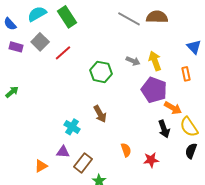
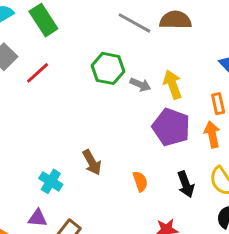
green hexagon: (101, 72) -> (108, 68), moved
orange arrow: (173, 108) -> (212, 134), moved, turned -132
orange semicircle: (126, 150) -> (140, 181), moved

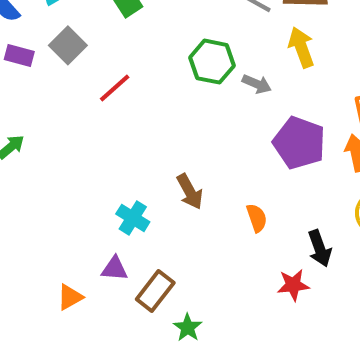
red line: (38, 73) -> (115, 88), moved
yellow arrow: (173, 85) -> (301, 47), moved
black arrow: (186, 184) -> (320, 248), moved

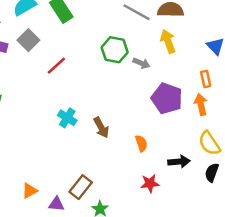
cyan cross: (133, 218) -> (67, 118), moved
black arrow: (320, 248) -> (179, 162), turned -75
purple triangle: (115, 269) -> (56, 204), moved
red star: (293, 285) -> (150, 183), moved

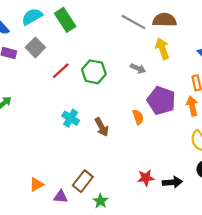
green hexagon: (115, 50) -> (94, 72), moved
orange semicircle: (141, 143) -> (138, 117), moved
black arrow: (179, 162) -> (172, 182), moved

